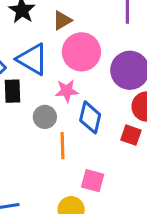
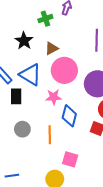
gray circle: (45, 117) -> (22, 129), moved

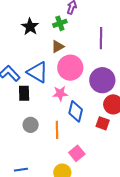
green cross: (45, 19) -> (60, 23), moved
black star: (24, 41) -> (30, 27), moved
pink square: (70, 159) -> (77, 153), turned 35

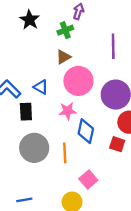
black star: (30, 27) -> (30, 20), moved
blue triangle: (38, 72) -> (41, 87), size x0.6
gray circle: (31, 125) -> (34, 148), size x1.6

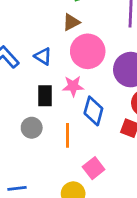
black rectangle: (26, 112) -> (45, 96), moved
gray circle: (34, 148) -> (32, 128), size x0.6

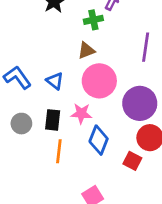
gray circle: (32, 128) -> (21, 124), moved
orange line: (67, 135) -> (59, 151), moved

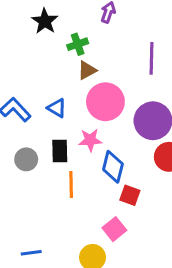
green cross: (93, 20) -> (78, 44), moved
red square: (132, 161) -> (130, 195), moved

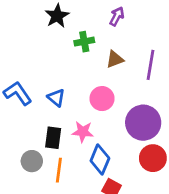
brown triangle: (87, 70) -> (115, 59), moved
pink circle: (105, 102) -> (102, 99), size x0.7
gray circle: (26, 159) -> (32, 161), moved

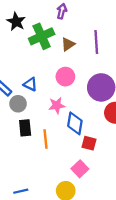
green cross: (84, 42) -> (42, 36), size x1.6
black rectangle: (53, 138) -> (25, 128), moved
gray circle: (32, 161) -> (18, 104), moved

